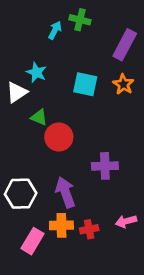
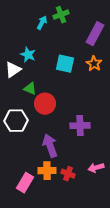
green cross: (80, 20) -> (61, 15), turned -35
white hexagon: (21, 194) -> (16, 121), moved
red cross: (89, 229) -> (68, 174), turned 32

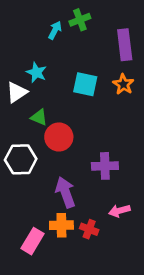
purple rectangle: (95, 34) -> (125, 45), turned -35
pink arrow: (96, 168) -> (119, 211), moved

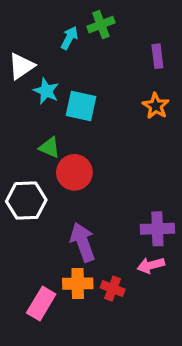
purple rectangle: (125, 45) -> (157, 56), size x0.6
cyan square: (85, 84) -> (81, 106), moved
white triangle: (17, 92) -> (21, 66), moved
purple cross: (105, 166) -> (157, 229), moved

